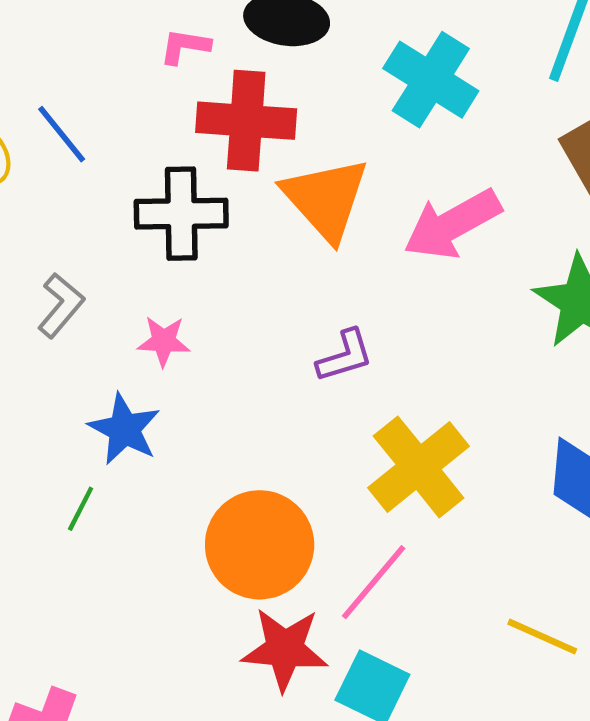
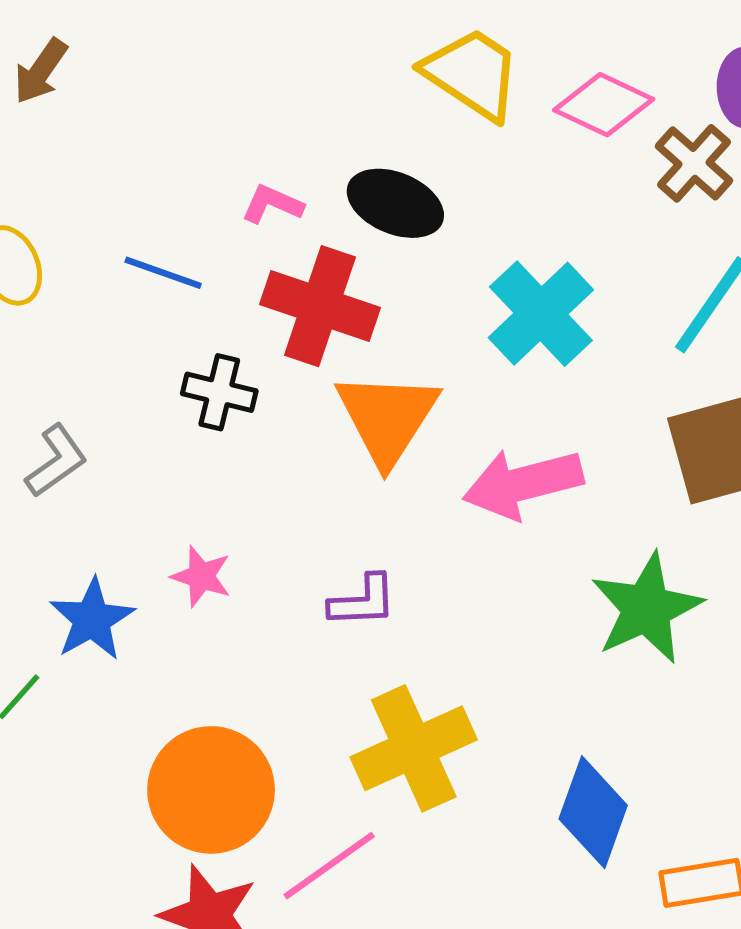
blue line: (62, 134) -> (163, 273), moved, turned -46
black cross: (181, 214) -> (219, 392), size x0.7
pink star: (164, 341) -> (201, 576), moved

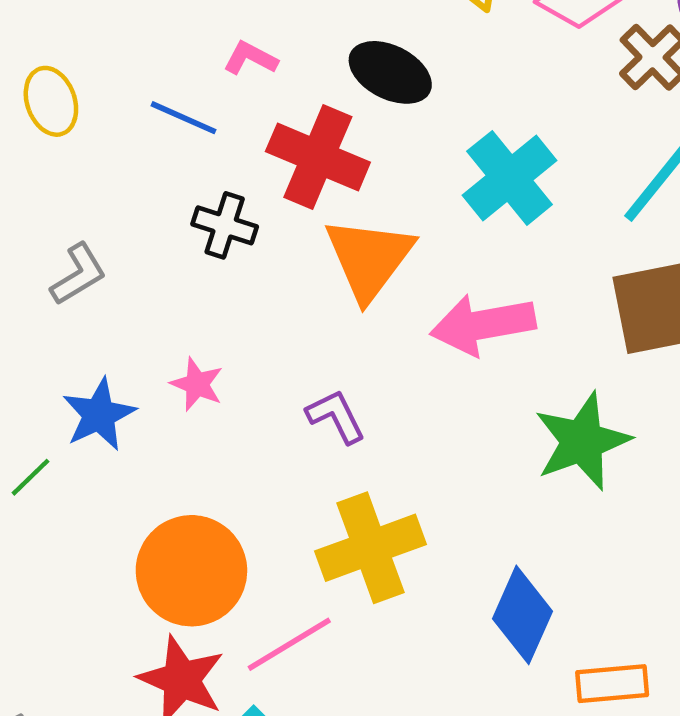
pink L-shape: (272, 204) -> (250, 58), moved
purple L-shape: (363, 601) -> (336, 416), turned -118

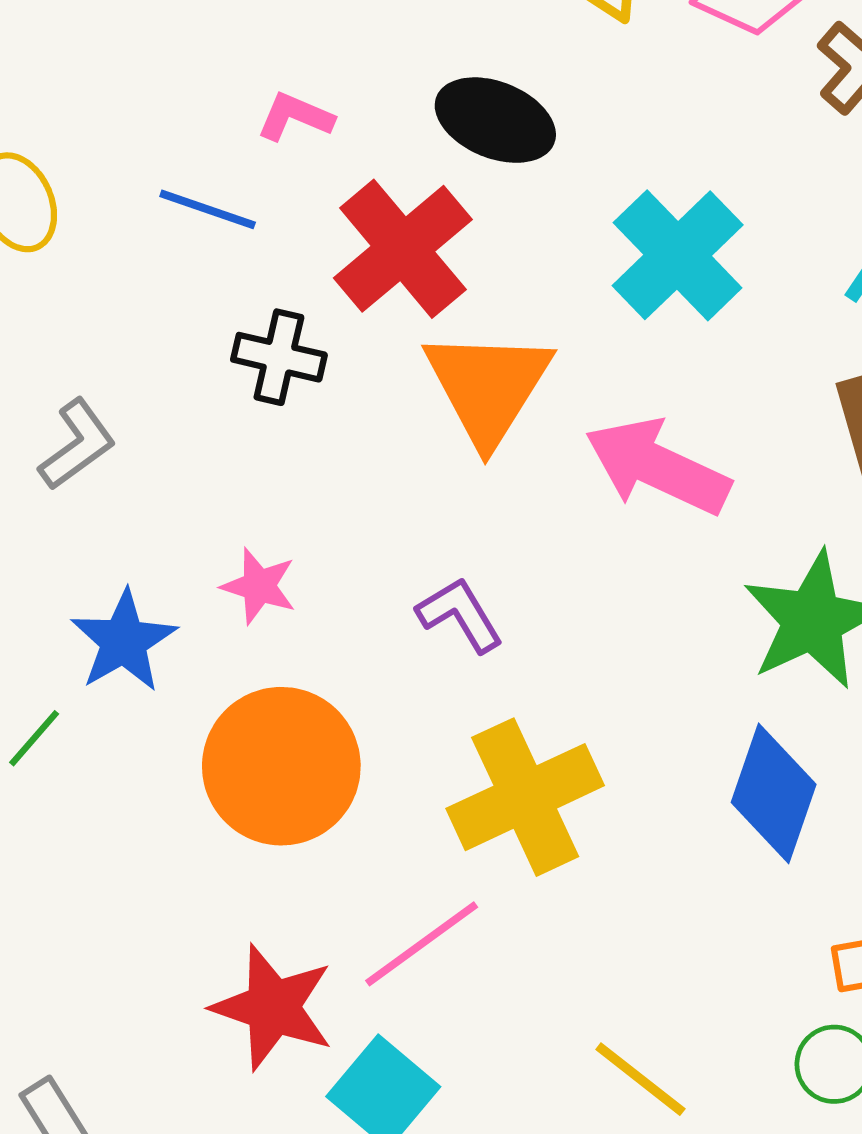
red cross: (318, 157) -> (403, 249), turned 32
pink arrow: (483, 325) -> (657, 467), turned 40
orange circle: (191, 571) -> (281, 766), moved
blue diamond: (523, 615) -> (774, 793), moved

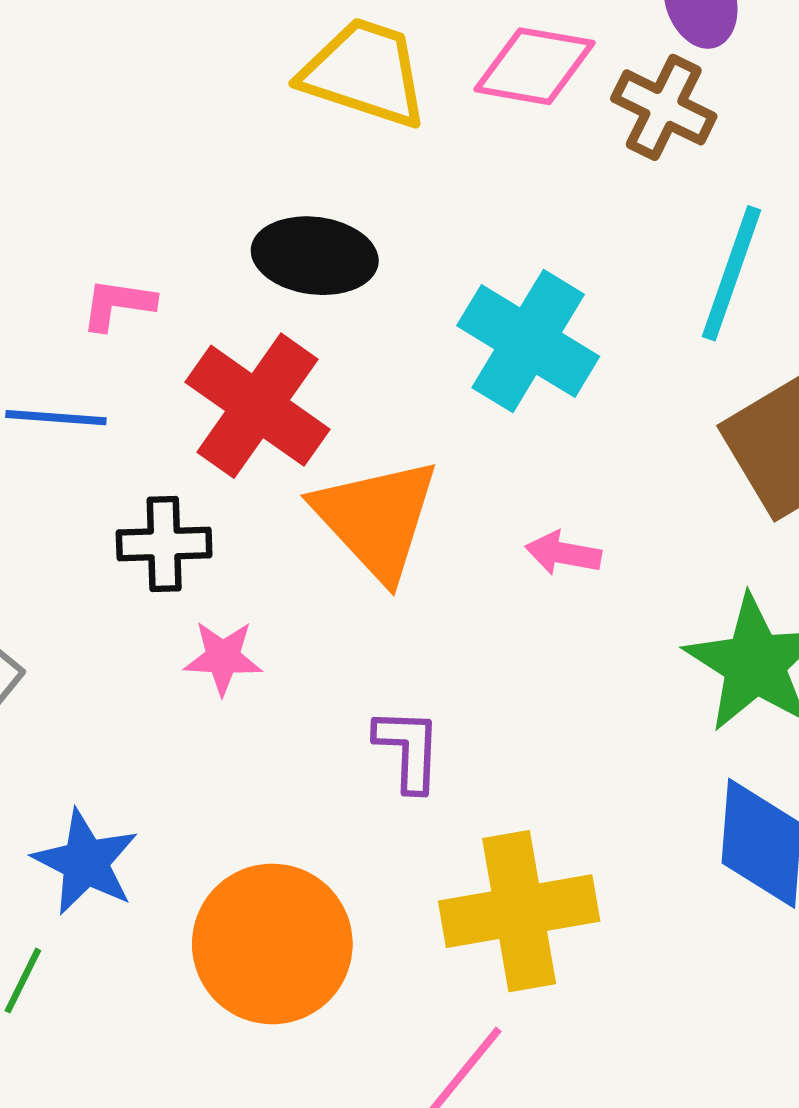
pink arrow: (657, 467) -> (563, 553), size x0.5
pink star: (259, 586) -> (223, 658), moved
purple L-shape: (460, 615) -> (408, 749), turned 48
yellow cross: (525, 797) -> (519, 911), turned 30

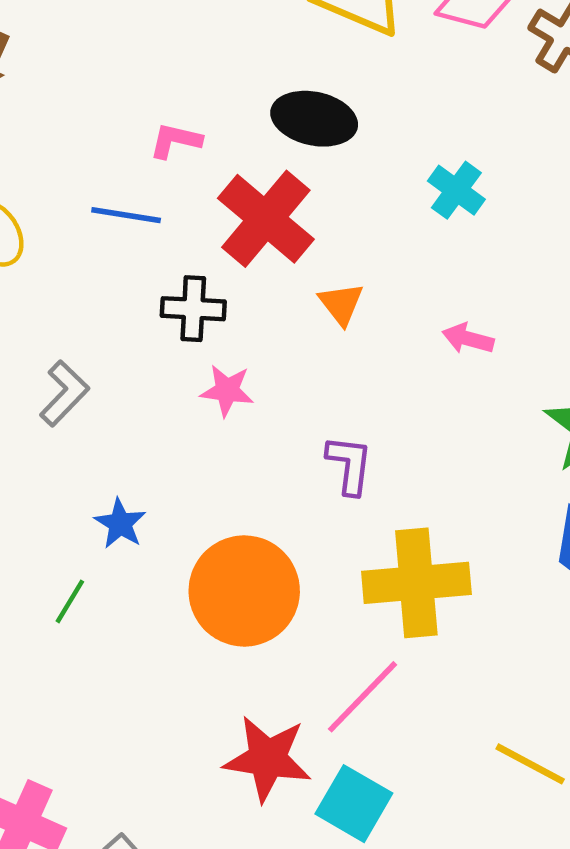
cyan cross: (528, 341) -> (456, 190), size x0.6
orange triangle: (376, 519) -> (341, 304), size x0.5
blue star: (85, 862) -> (120, 524), size x0.7

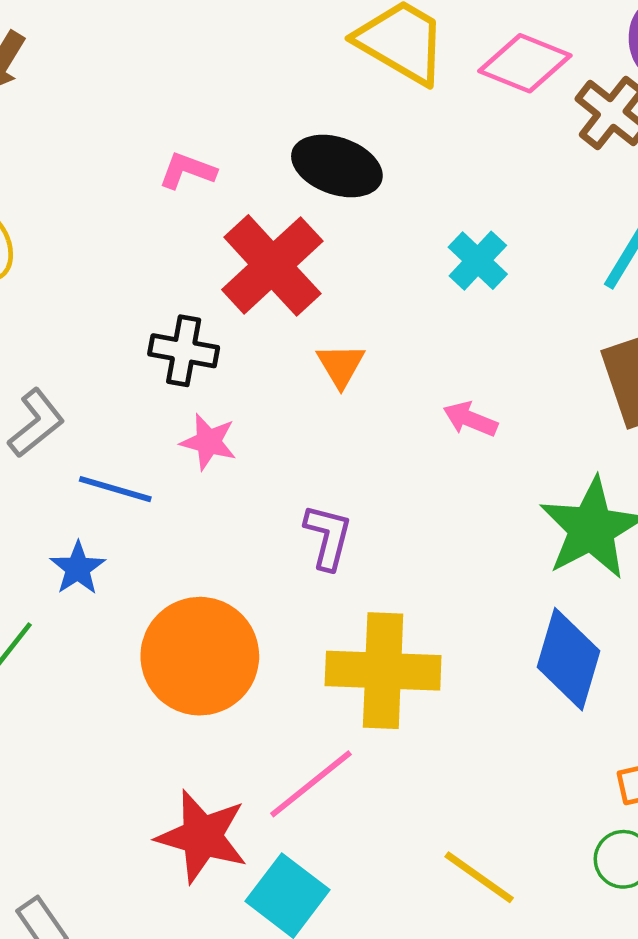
blue line: (126, 215) -> (115, 489), moved

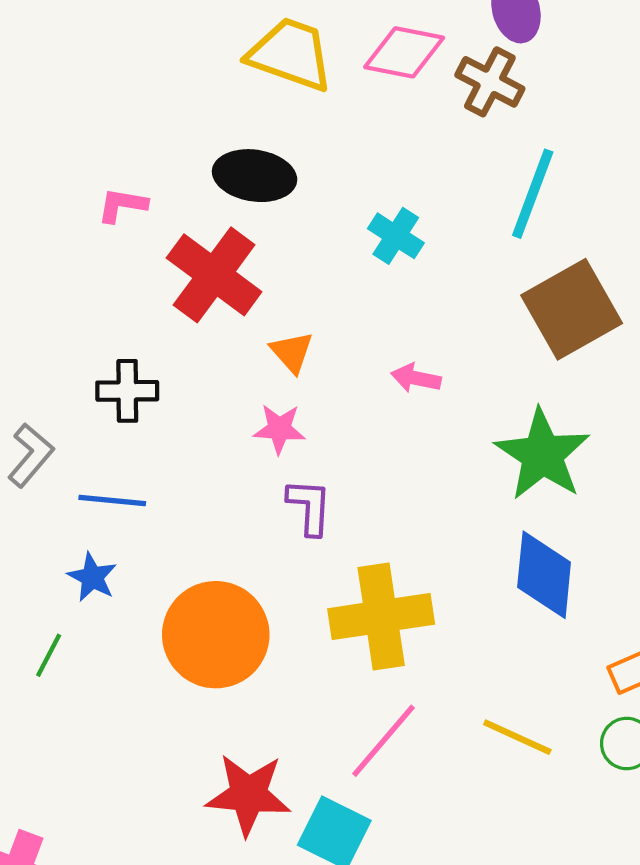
black cross: (184, 351) -> (127, 391), moved
pink star: (208, 442) -> (279, 429), moved
pink line: (311, 784) -> (383, 741), moved
yellow line: (479, 877) -> (517, 737), moved

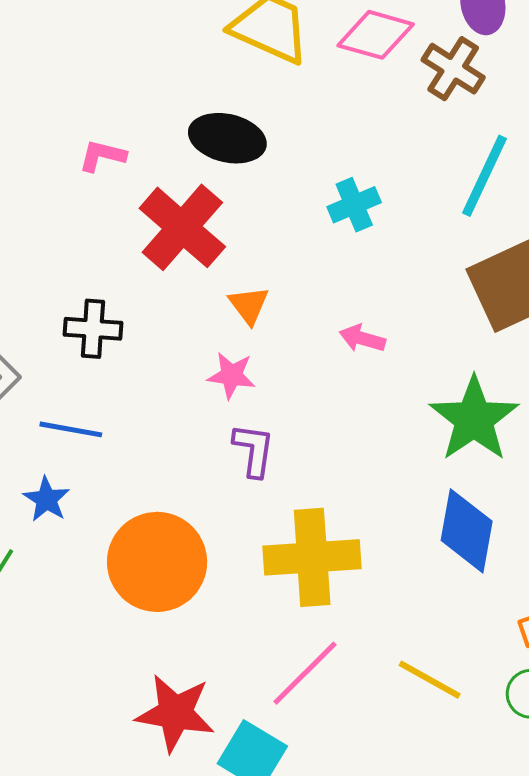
cyan cross: (396, 236) -> (354, 205), turned 30

